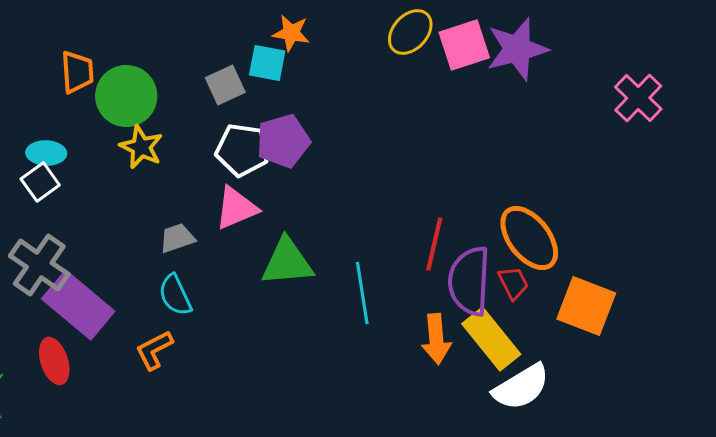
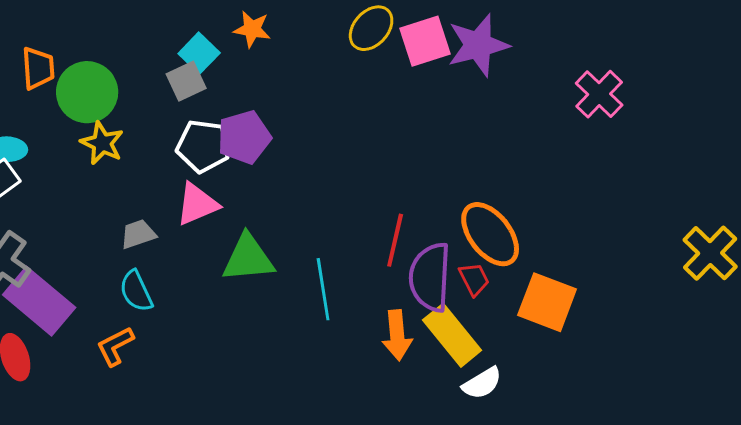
cyan square: (267, 63) -> (199, 53), moved, turned 33
white semicircle: (521, 387) -> (482, 383), size x0.7

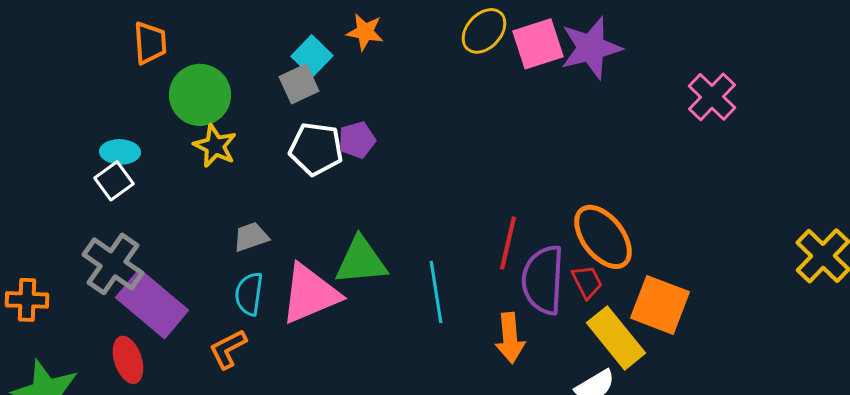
orange trapezoid: (38, 68) -> (150, 43), moved
purple pentagon: (244, 137) -> (357, 140), size x0.7
pink triangle: (197, 204) -> (310, 294), moved, size x1.4
cyan semicircle: (136, 291) -> (249, 294), turned 33
yellow rectangle: (452, 335) -> (616, 338), moved

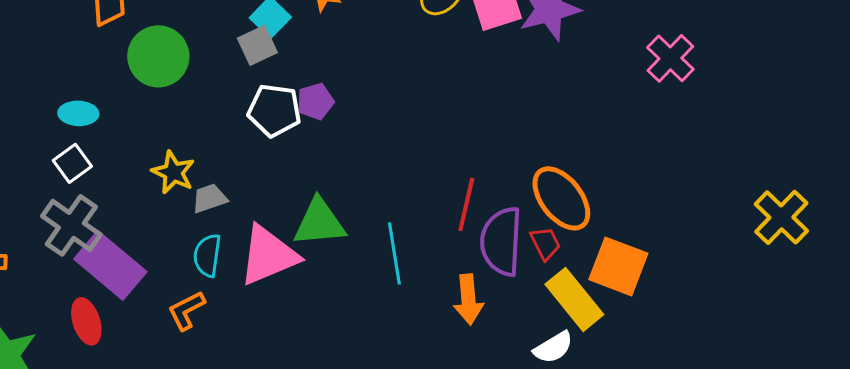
yellow star: (215, 146) -> (173, 172), moved
white square: (114, 181) -> (72, 163), moved

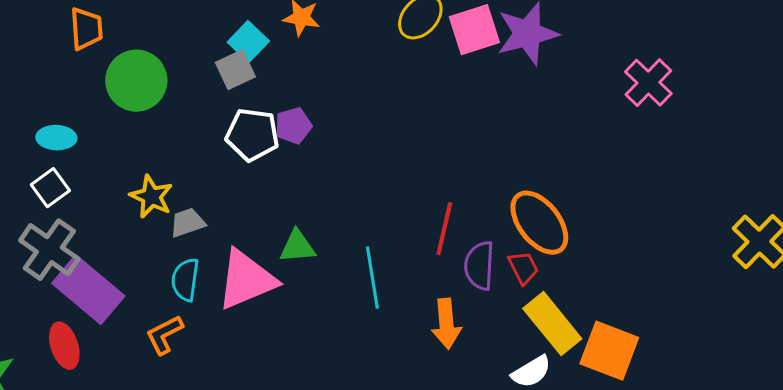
green triangle: (319, 222) -> (297, 247), size x0.7
purple semicircle: (501, 241) -> (479, 266), size x0.7
orange square: (618, 266) -> (609, 351), moved

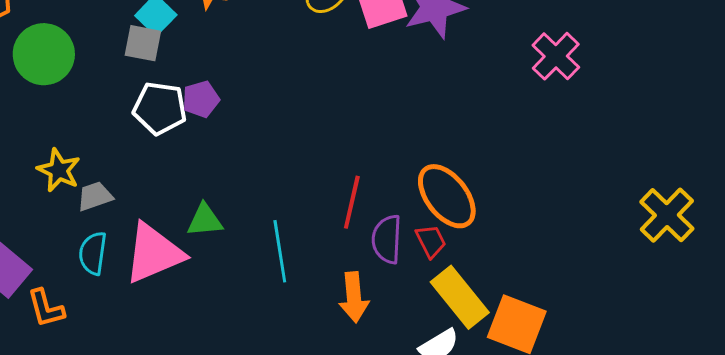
gray square: (235, 70) -> (143, 43), turned 36
orange L-shape: (164, 335) -> (46, 308), moved, turned -78

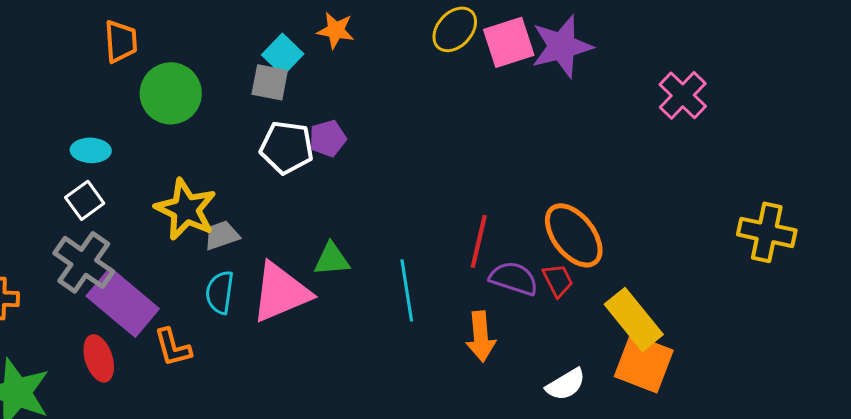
yellow star: (59, 170) -> (186, 209), size x1.4
yellow cross: (667, 215) -> (767, 232), moved, turned -32
purple semicircle: (387, 239) -> (514, 278), turned 105
yellow rectangle: (460, 297) -> (634, 319), moved

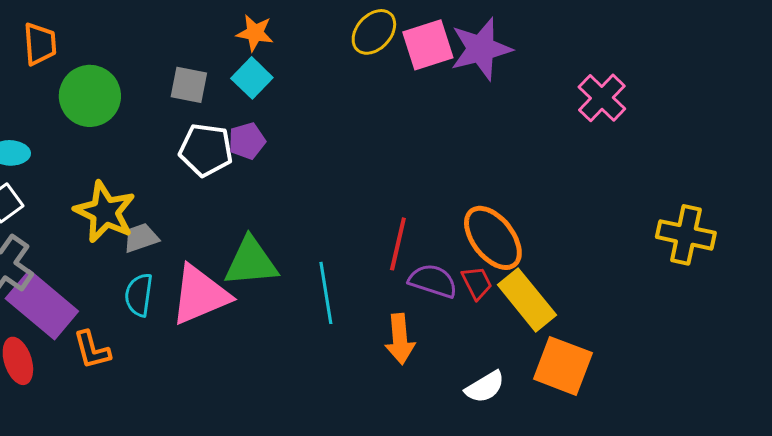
cyan square: (283, 54) -> (252, 78), moved
green triangle: (332, 259) -> (251, 262), size x1.5
yellow rectangle: (634, 319) -> (527, 300), moved

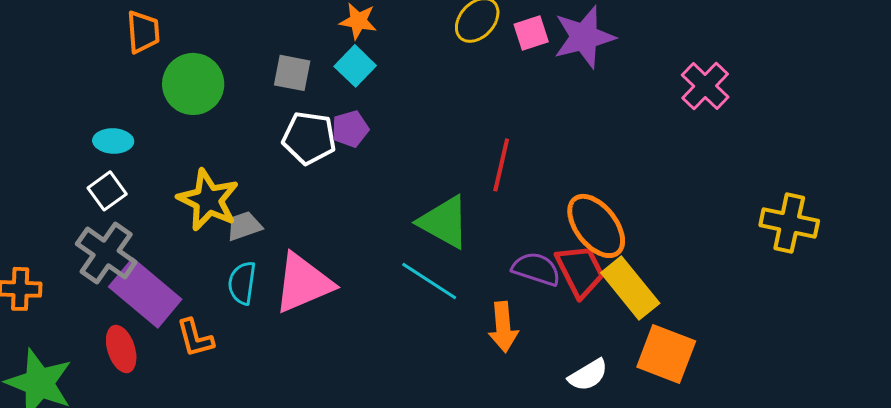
pink square: (428, 45) -> (531, 33), size x0.7
red line: (398, 244) -> (501, 165), moved
green triangle: (251, 262) -> (444, 222), moved, turned 34
red trapezoid: (477, 283) -> (580, 271), size x1.6
cyan line: (326, 293) -> (429, 281), turned -48

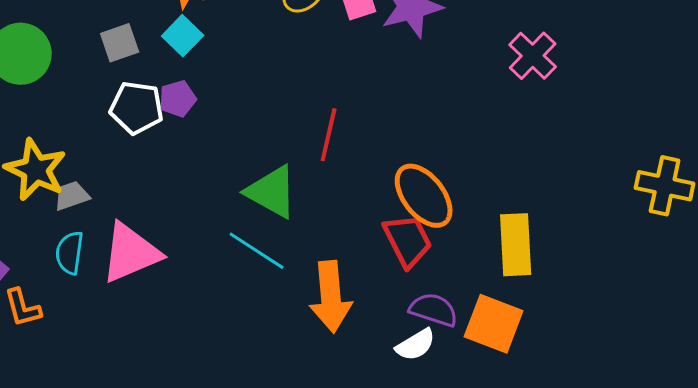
gray square: (292, 73) -> (120, 43), turned -30
yellow cross: (789, 223) -> (665, 186), moved
purple semicircle: (536, 269) -> (434, 310), moved
yellow rectangle: (630, 288) -> (516, 245), moved, turned 36
orange arrow: (503, 327) -> (331, 297), size x1.4

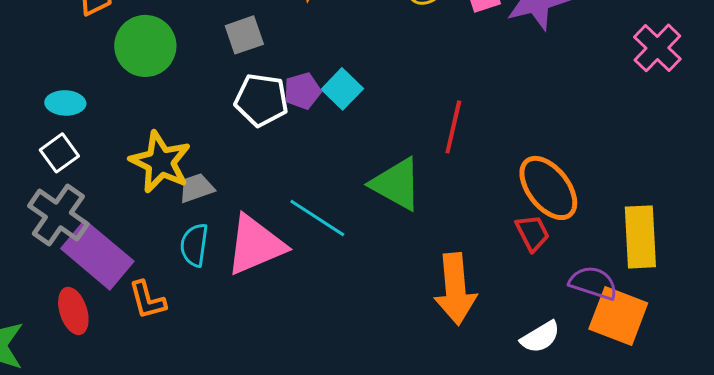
cyan square: (183, 36) -> (342, 89), moved
red trapezoid: (408, 241) -> (532, 233), size x0.7
cyan line: (257, 251) -> (317, 218), moved
purple semicircle: (434, 310) -> (593, 283), moved

